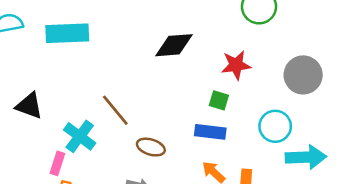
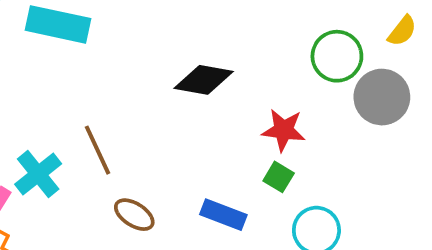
gray circle: (303, 75) -> (382, 97), moved
green square: (219, 100) -> (279, 177), moved

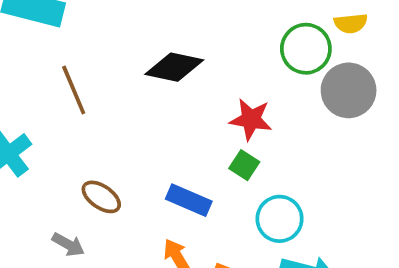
yellow semicircle: (402, 31) -> (351, 23), moved, turned 44
brown line: (98, 150) -> (74, 90), moved

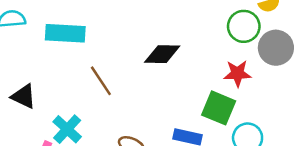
red star: (251, 119) -> (237, 73), moved
green square: (244, 165) -> (219, 108), size x1.8

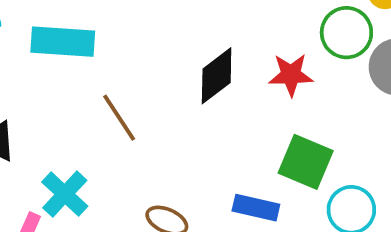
black diamond: (162, 54) -> (217, 76), turned -39
red star: (237, 73) -> (291, 75), moved

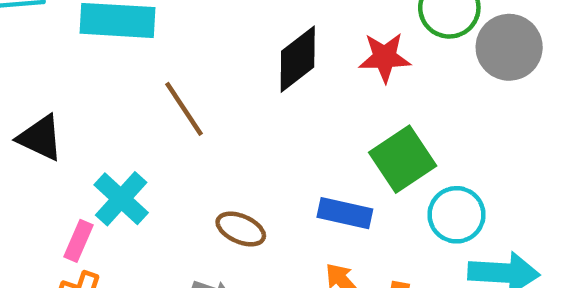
green square: (306, 162) -> (403, 159), turned 34

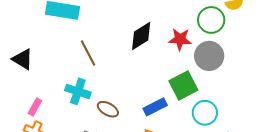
gray circle: (509, 47) -> (209, 56), moved
cyan cross: (121, 199) -> (78, 91), moved, turned -30
blue rectangle: (345, 213) -> (155, 107), turned -45

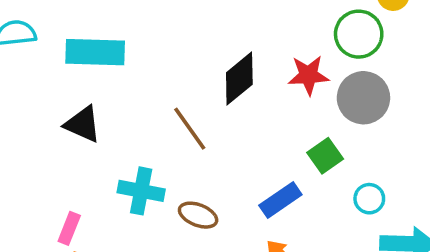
brown line: (88, 53) -> (190, 129), moved
black triangle: (23, 59) -> (83, 124), moved
green square: (183, 85) -> (325, 156), size x0.7
cyan circle: (205, 113) -> (369, 199), size x0.7

